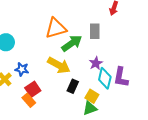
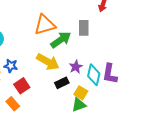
purple star: (96, 63) -> (76, 67), moved
black rectangle: (73, 86) -> (62, 83), turned 40
orange rectangle: (29, 100) -> (13, 104), moved

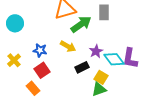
yellow arrow: (48, 62) -> (68, 46), size x0.7
blue star: (11, 66) -> (40, 50), moved
cyan diamond: (94, 75) -> (114, 59), turned -50

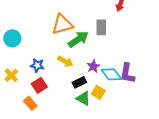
green triangle: (99, 89) -> (83, 98), moved, turned 49

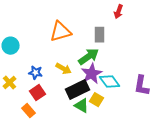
green arrow: (78, 39) -> (89, 57), moved
purple star: (93, 66) -> (92, 74), size x1.5
purple L-shape: (127, 73) -> (142, 86), moved
black rectangle: (79, 82) -> (78, 90), size x1.6

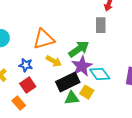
orange triangle: (61, 32) -> (44, 39), moved
gray rectangle: (100, 35) -> (101, 25), moved
green triangle: (82, 106) -> (72, 98), turned -35

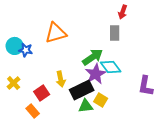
orange triangle: (44, 39) -> (56, 33), moved
yellow arrow: (54, 61) -> (61, 79), moved, turned 49
blue star: (26, 65) -> (26, 50), moved
cyan diamond: (100, 74) -> (111, 67), moved

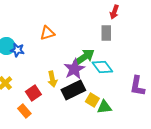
orange triangle: (56, 33) -> (47, 33), size x0.7
purple star: (96, 74) -> (74, 69), moved
green triangle: (86, 106) -> (104, 107), moved

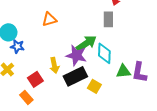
blue star: (17, 50) -> (17, 46), moved
cyan diamond: (102, 67) -> (104, 53), turned 40
purple star: (74, 69) -> (76, 55), turned -30
green triangle: (104, 107) -> (123, 71), moved

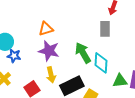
green arrow: (86, 43) -> (83, 53), turned -85
purple star: (76, 55) -> (49, 51), moved

